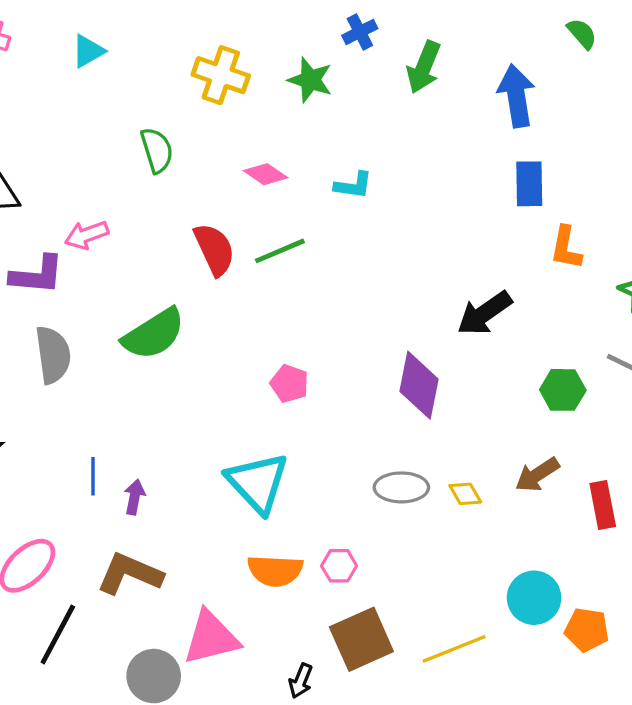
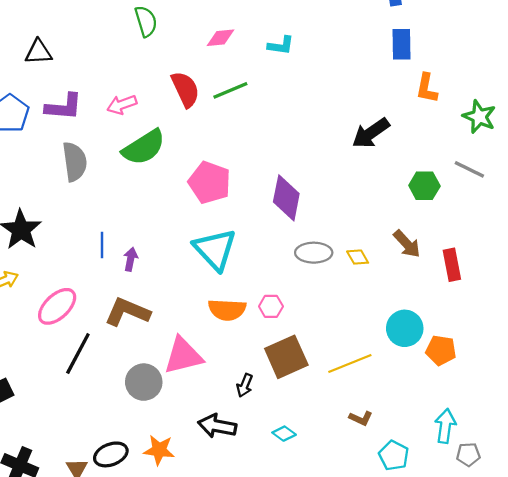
pink diamond: (266, 174) -> (220, 38), turned -40
pink arrow: (87, 235) -> (122, 105), moved
pink pentagon: (290, 384) -> (210, 182), moved, size x1.6
purple diamond: (419, 385) -> (286, 198), moved
brown arrow: (537, 475) -> (407, 244), turned -100

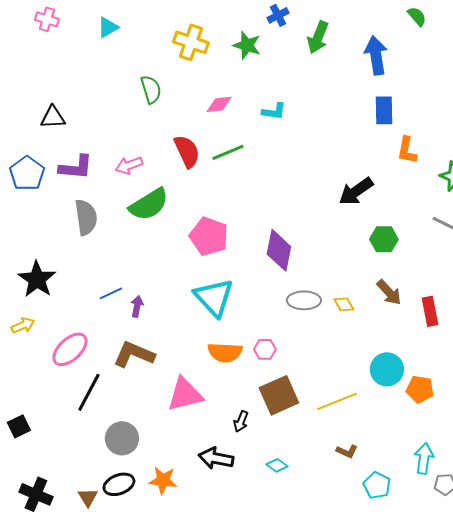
green hexagon: (424, 186) -> (384, 239), moved
blue line: (102, 245) -> (111, 293), turned 65
gray circle: (144, 382) -> (122, 438), moved

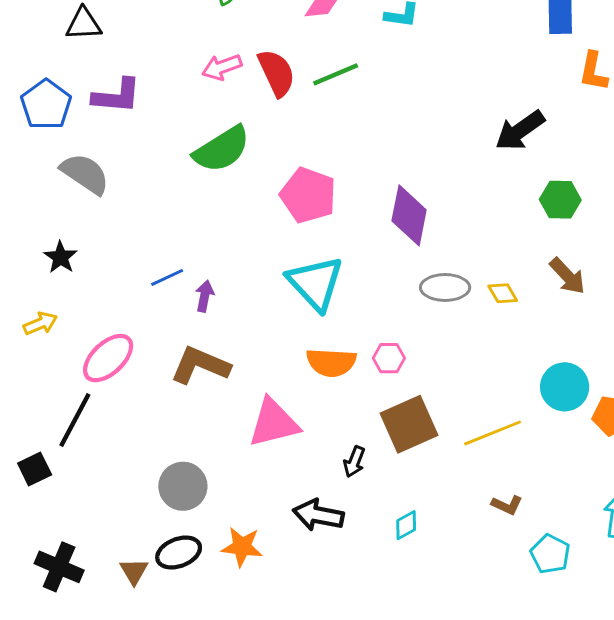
pink arrow: (129, 165) -> (222, 67), moved
gray semicircle: (86, 217) -> (85, 174), moved, turned -48
black star: (37, 279) -> (60, 257), size x0.6
black line: (89, 392) -> (75, 420), moved
cyan diamond: (277, 465) -> (406, 525), turned -65

